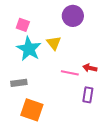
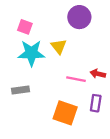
cyan star: (29, 49) -> (31, 53), turned -30
orange square: (32, 110) -> (65, 113), moved

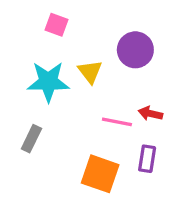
purple circle: (79, 17) -> (135, 50), moved
pink square: (25, 27) -> (57, 25), moved
gray rectangle: (21, 90) -> (31, 139), turned -56

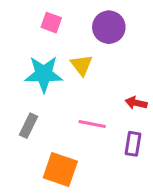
purple circle: (135, 50) -> (109, 27), moved
pink line: (117, 122) -> (92, 124), moved
orange square: (100, 174) -> (60, 170), moved

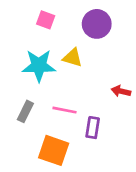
yellow triangle: (82, 65) -> (72, 58), turned -35
pink line: (92, 124) -> (64, 110), moved
purple rectangle: (133, 144) -> (93, 128), moved

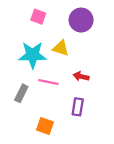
red arrow: (121, 91) -> (81, 76), moved
pink line: (64, 110) -> (48, 82), moved
orange square: (54, 150) -> (45, 126), size x0.7

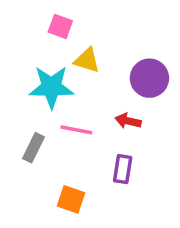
purple circle: (81, 20) -> (149, 78), moved
yellow triangle: (61, 48) -> (87, 60), moved

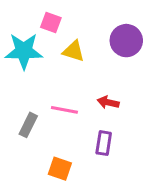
purple circle: (149, 78) -> (126, 41), moved
cyan star: (51, 87) -> (24, 51), moved

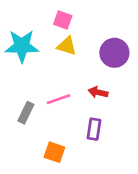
pink square: (51, 22) -> (63, 20), moved
purple circle: (126, 41) -> (114, 53), moved
pink line: (64, 110) -> (59, 99), turned -30

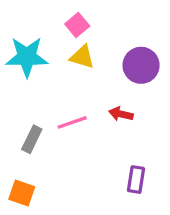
pink square: (63, 20) -> (77, 25), turned 30
purple rectangle: (94, 129) -> (136, 180), moved
orange square: (54, 152) -> (22, 193), moved

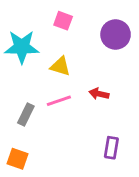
pink square: (77, 25) -> (63, 21), turned -30
yellow triangle: (82, 57) -> (60, 66), moved
purple circle: (141, 65) -> (116, 35), moved

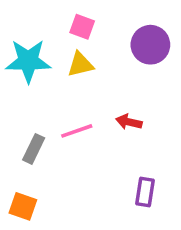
yellow triangle: (60, 66) -> (80, 64), moved, turned -30

